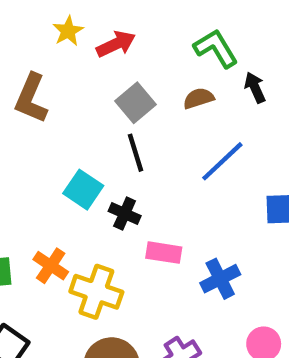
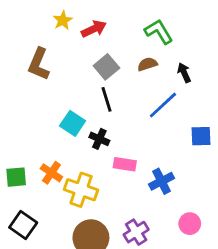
black arrow: (255, 87) -> (184, 73), moved

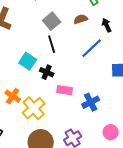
yellow cross: (81, 190) -> (34, 108), turned 30

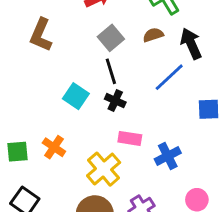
black arrow: (107, 25) -> (191, 44), size x1.5
black cross: (47, 72) -> (115, 101), moved
yellow cross: (34, 108) -> (104, 169), moved

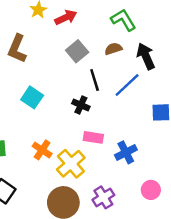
black line: (111, 71) -> (95, 80), moved
cyan square: (76, 96) -> (32, 97), moved
orange cross: (54, 147) -> (42, 150), moved

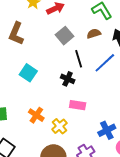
blue cross: (126, 152) -> (107, 130), moved
yellow cross: (71, 164) -> (59, 126), size x0.7

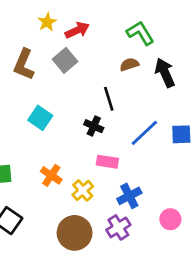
gray square: (65, 36) -> (65, 60), moved
blue line: (105, 63) -> (144, 133), moved
blue cross: (107, 130) -> (129, 196), moved

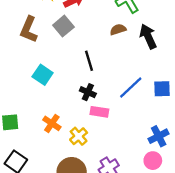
black line: (109, 99) -> (89, 61), moved
black cross: (94, 126) -> (88, 92), moved
blue cross: (129, 196) -> (159, 136), moved

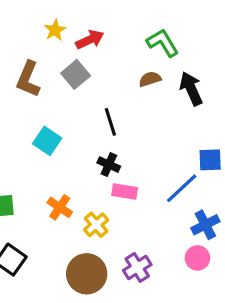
blue line: (131, 87) -> (182, 188), moved

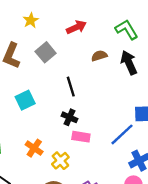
red arrow: (90, 40) -> (76, 27), moved
green L-shape: (163, 43) -> (127, 29), moved
cyan square: (47, 141) -> (25, 100), turned 30

